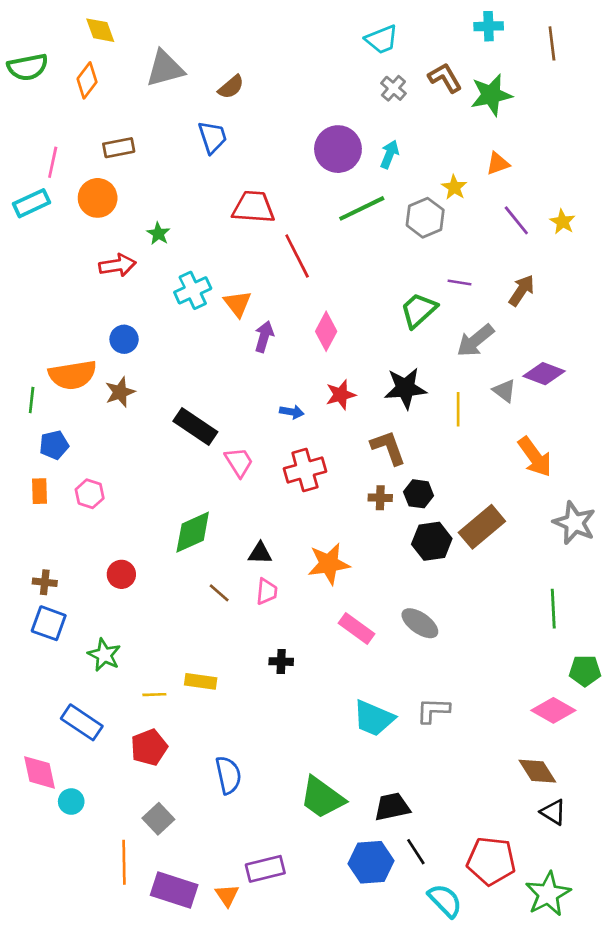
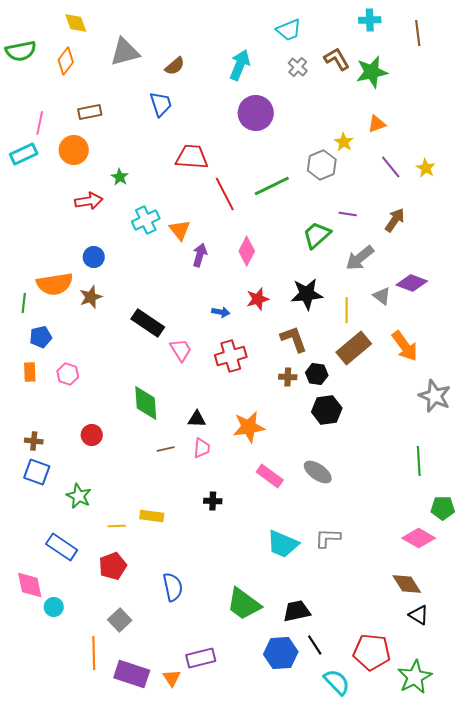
cyan arrow: (389, 154) -> (240, 65), moved, size x1.4
green line: (362, 208) -> (272, 186), moved
brown rectangle: (482, 527) -> (354, 348), moved
green diamond: (193, 532) -> (146, 403), turned -69
brown line: (219, 593) -> (166, 449), turned -54

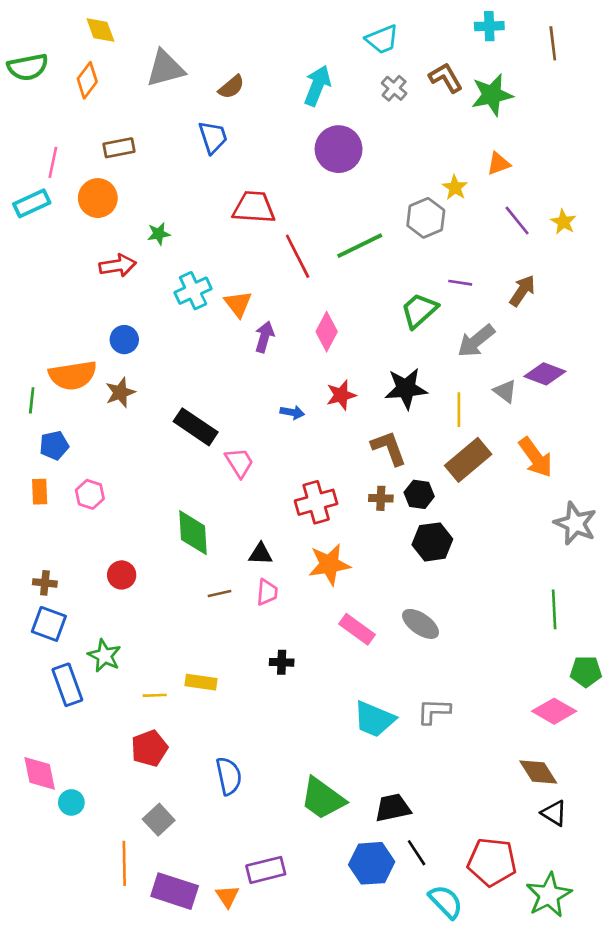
green star: (120, 177) -> (159, 234), turned 30
red cross: (231, 356) -> (316, 502), moved
blue rectangle: (62, 547) -> (67, 685), moved, turned 36

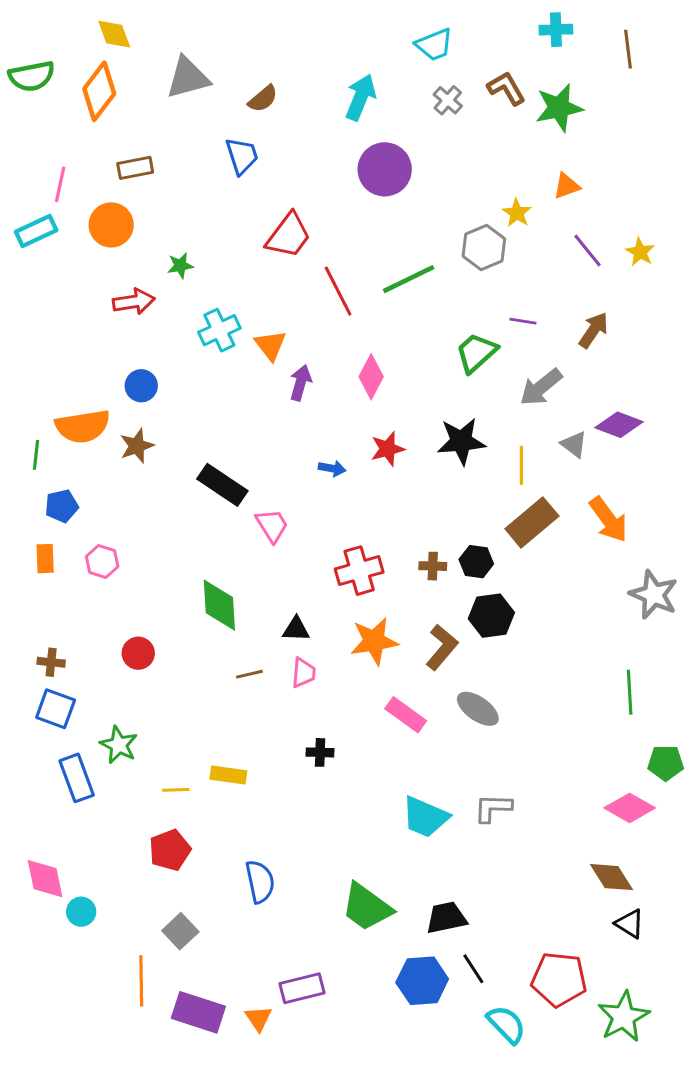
orange diamond: (87, 80) -> (99, 91), size x1.4
red trapezoid: (254, 207) -> (288, 235), turned 123
brown L-shape: (389, 448) -> (442, 647), moved, turned 60

